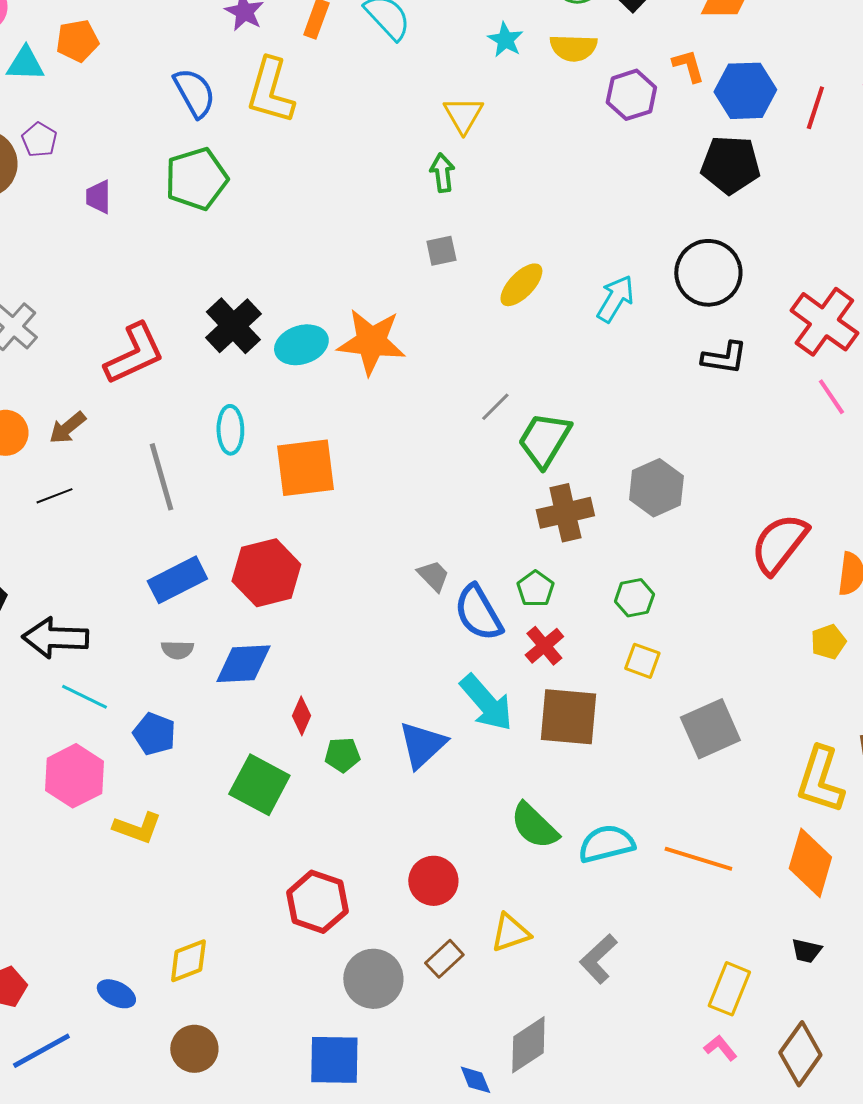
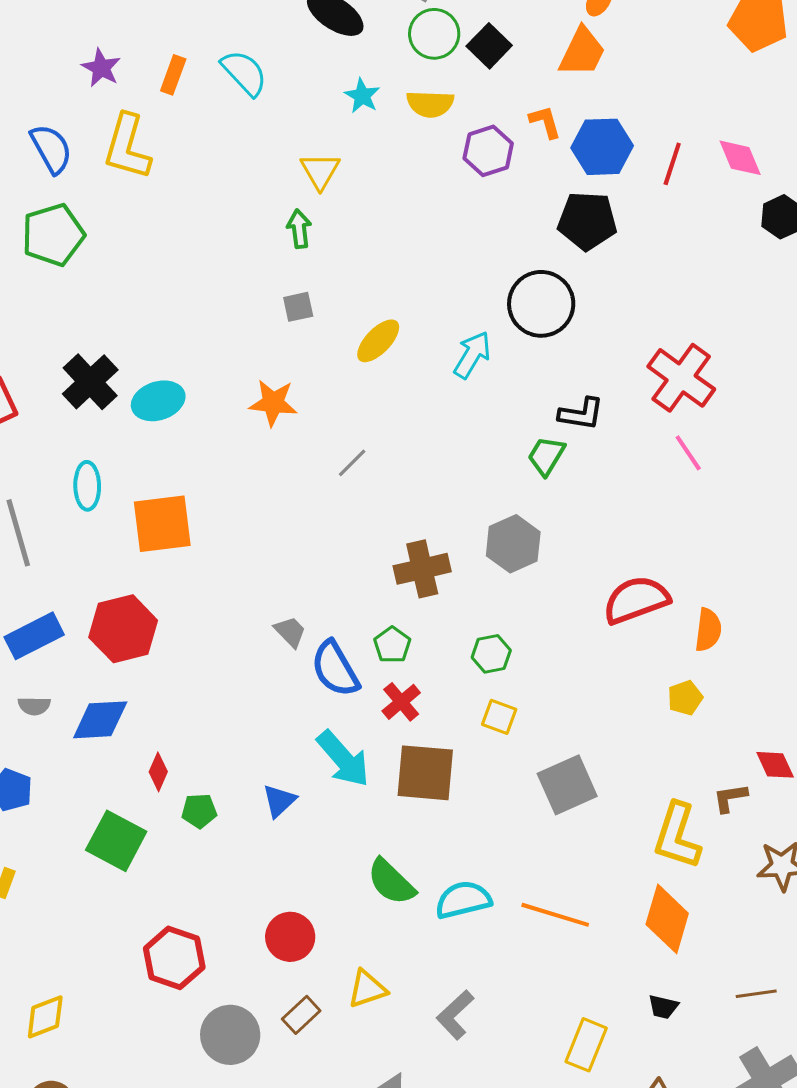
black circle: (708, 273) -> (541, 304), moved
orange star: (371, 342) -> (273, 403), moved, size x0.7
green trapezoid: (544, 440) -> (546, 456), moved, size x0.7
red semicircle: (779, 544) -> (636, 600), turned 32
blue triangle: (422, 745) -> (279, 801), size x0.7

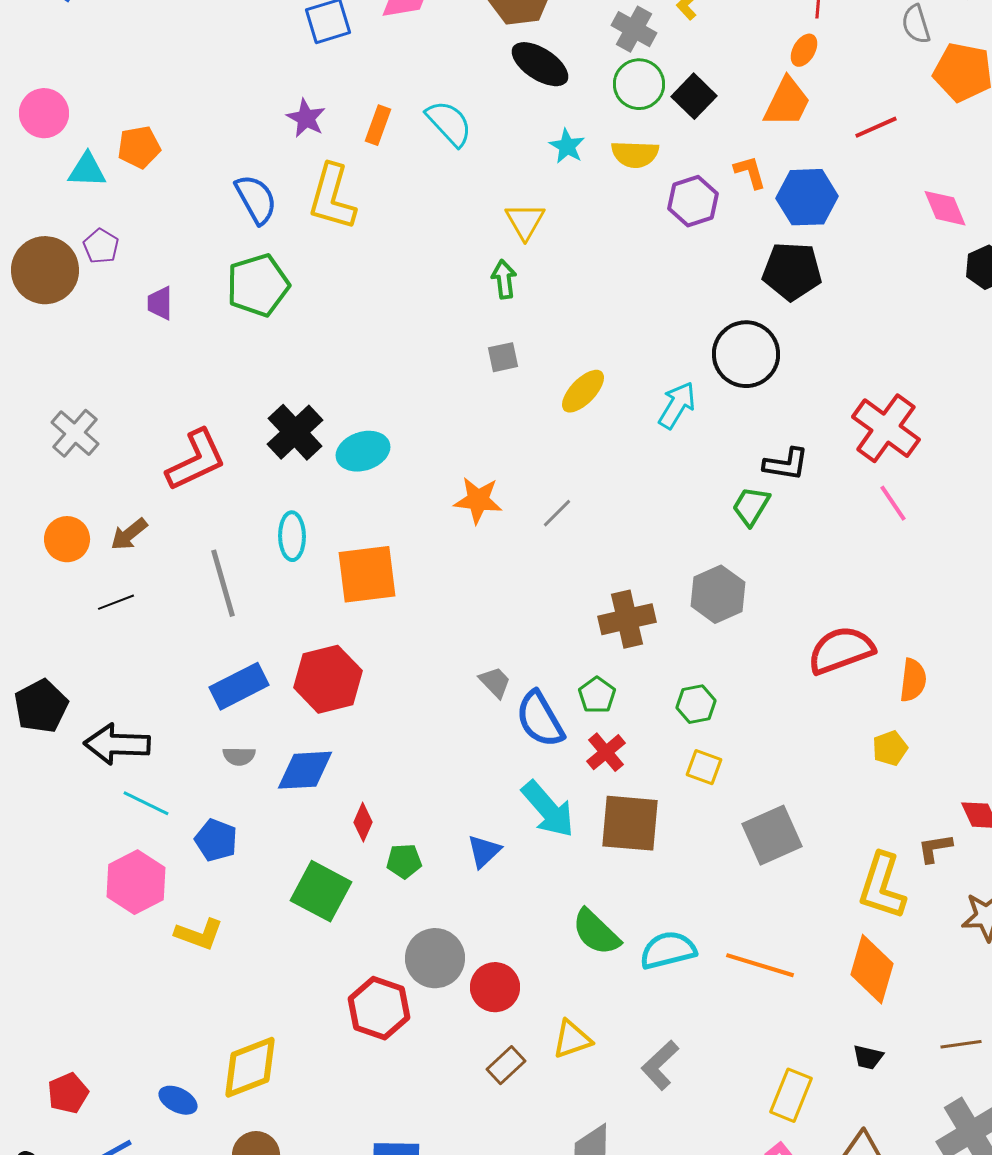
red line: (672, 164) -> (876, 127), moved, turned 48
orange star: (273, 403) -> (478, 500), moved
yellow diamond: (45, 1017) -> (250, 1067), size x1.4
gray circle: (230, 1035) -> (435, 958), moved

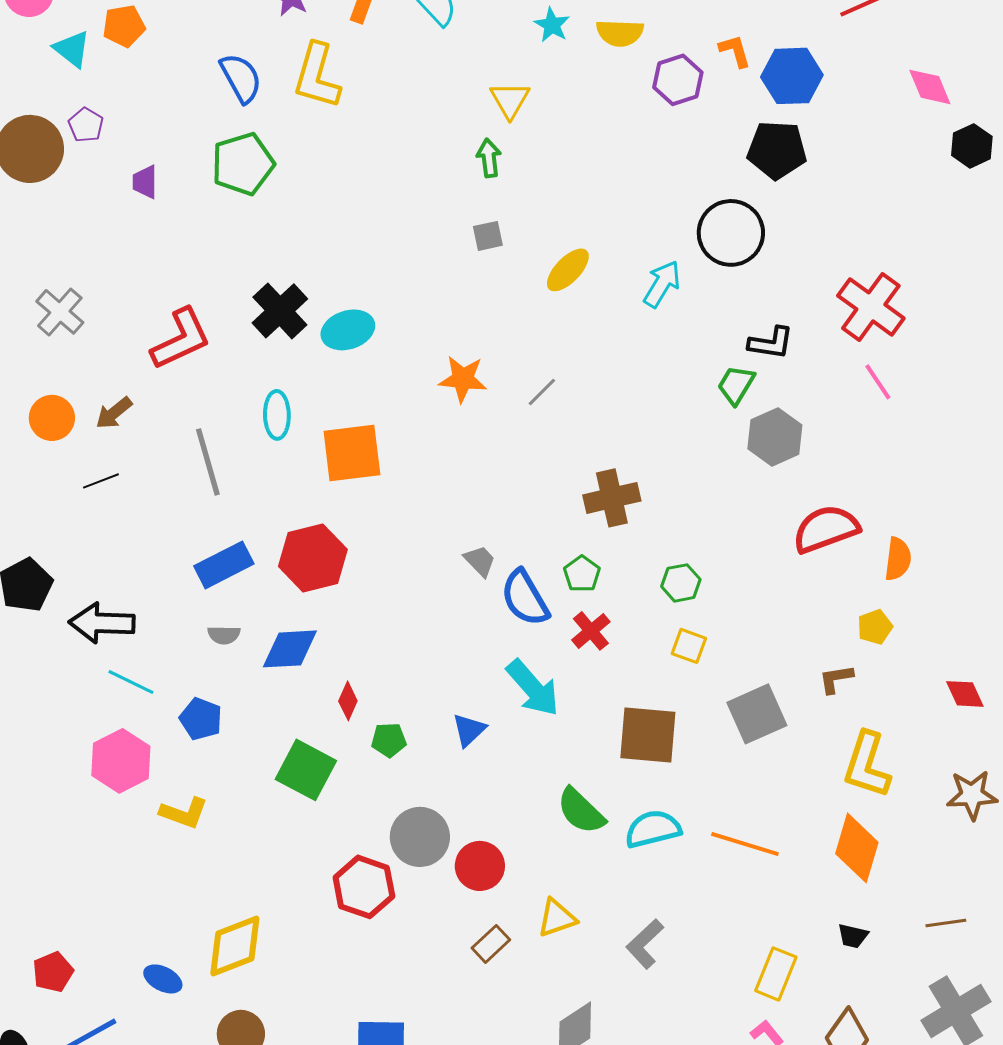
cyan triangle: (87, 170) -> (72, 49), turned 36
gray hexagon: (718, 594) -> (775, 437), moved
brown square: (630, 823) -> (648, 735), moved
brown L-shape: (935, 848) -> (836, 679), moved

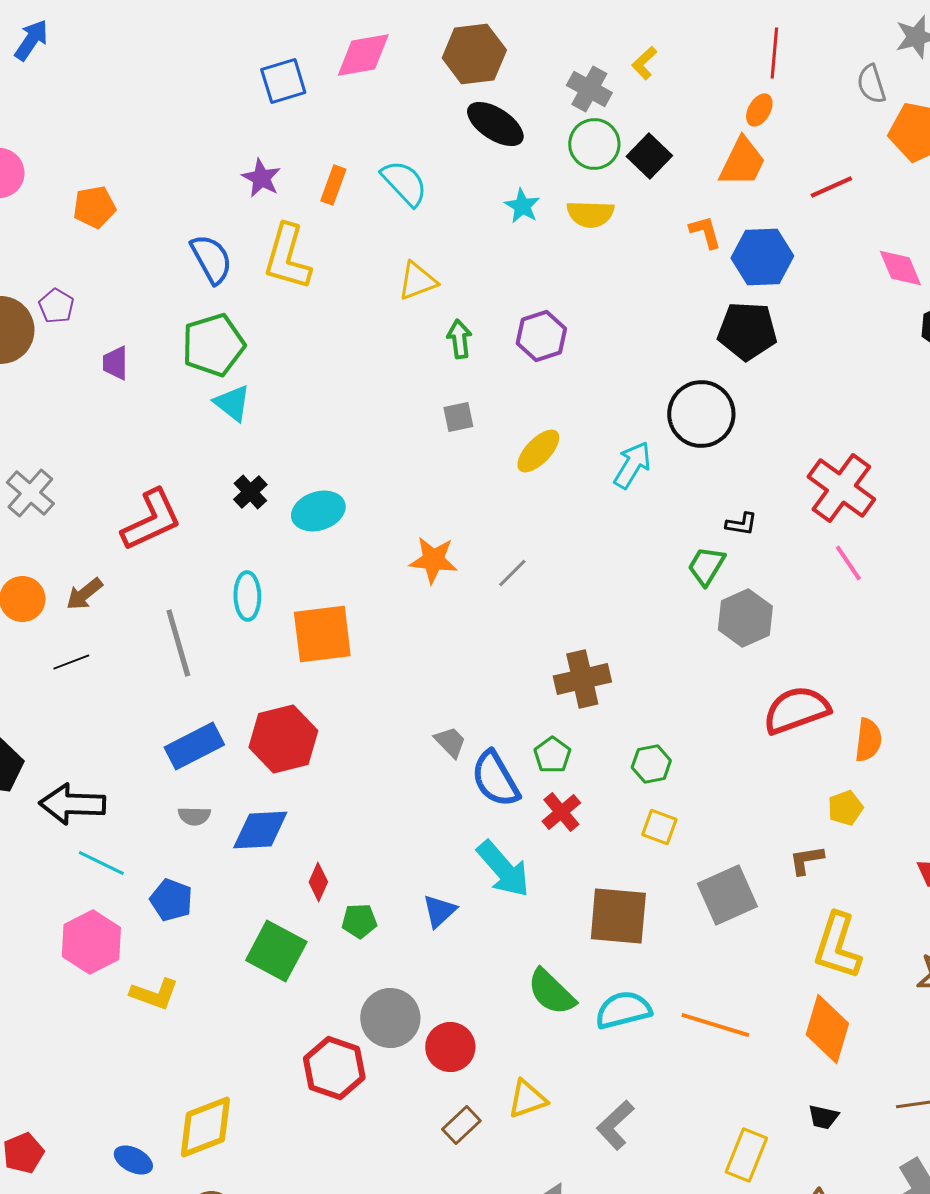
cyan triangle: (72, 49) -> (232, 403), moved
purple hexagon: (678, 80) -> (541, 336), moved
yellow triangle: (510, 100) -> (417, 281), moved, turned 39
black cross: (280, 311) -> (250, 492), size x0.6
black L-shape: (771, 343) -> (741, 524), size x0.7

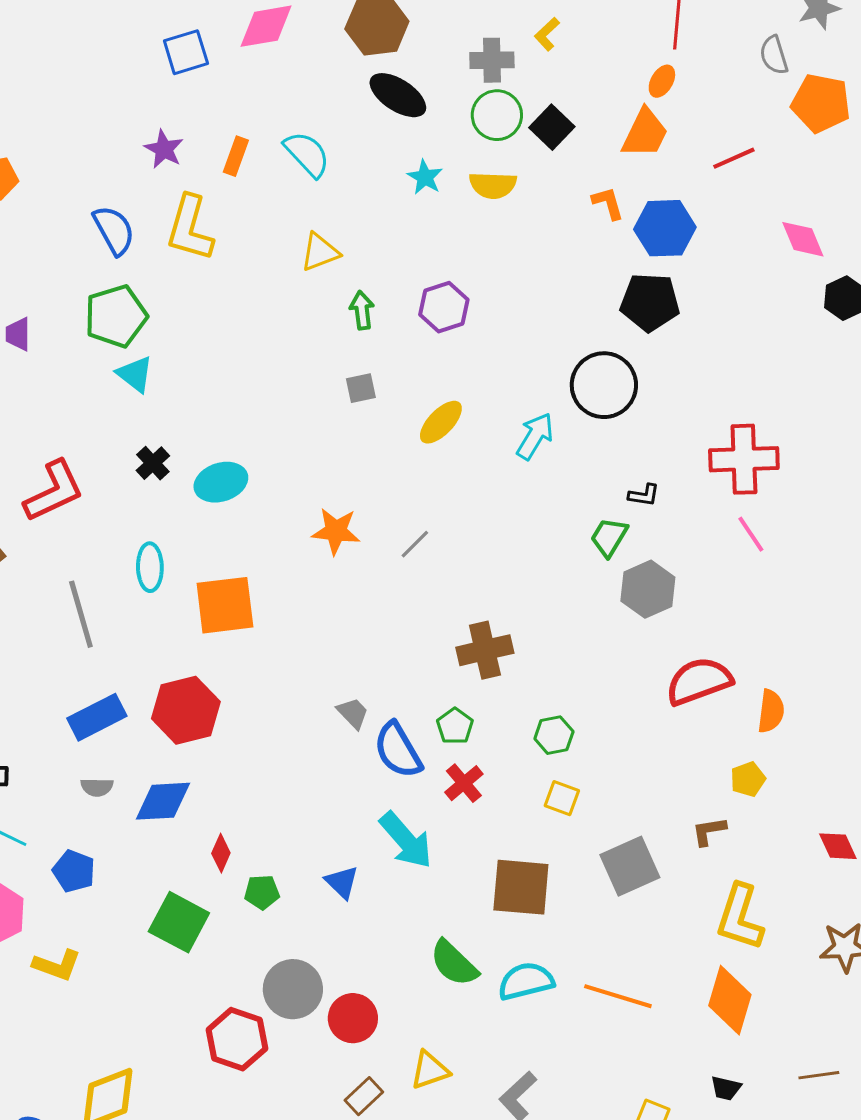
gray cross: (589, 89) -> (492, 60), turned -30
red cross: (841, 488) -> (744, 459), turned -38
blue triangle: (439, 911) -> (342, 882), turned -33

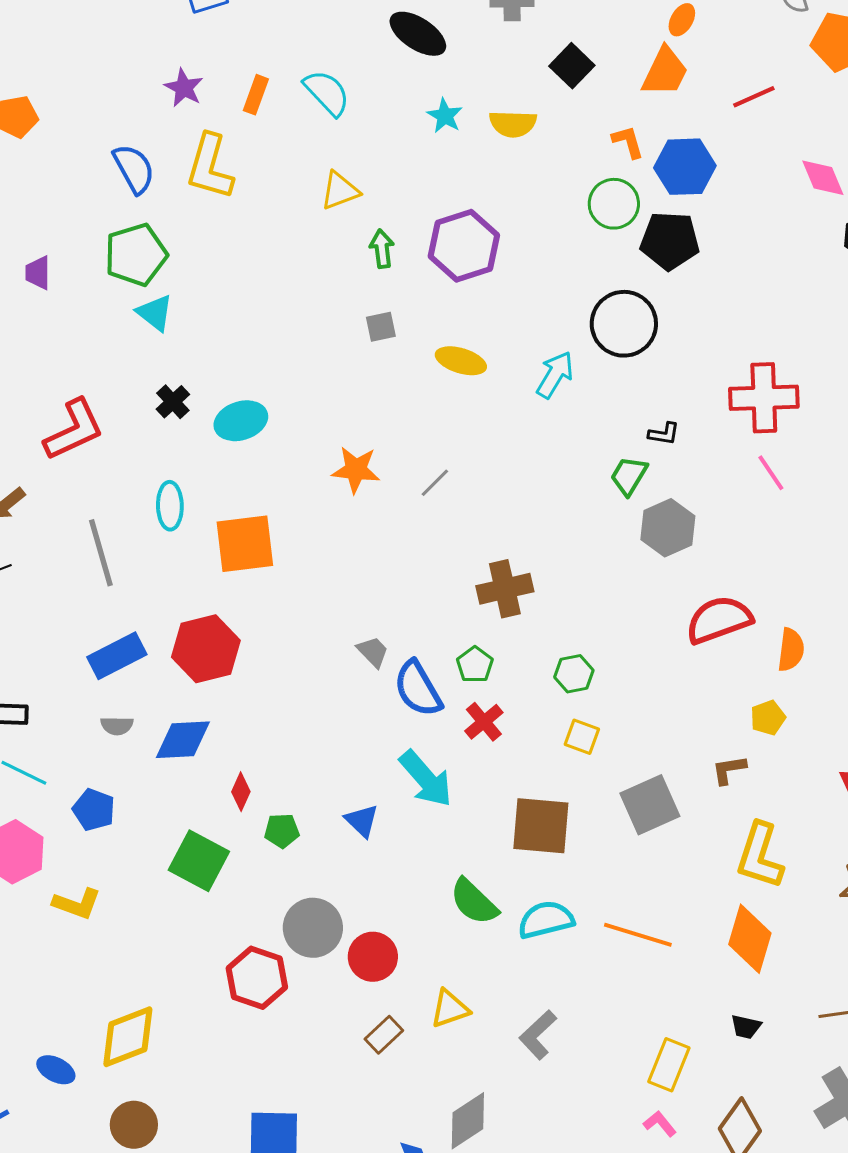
green circle: (497, 115) -> (614, 204), moved
purple hexagon: (444, 307) -> (464, 246), size x1.4
yellow ellipse: (441, 422) -> (461, 361), turned 63

